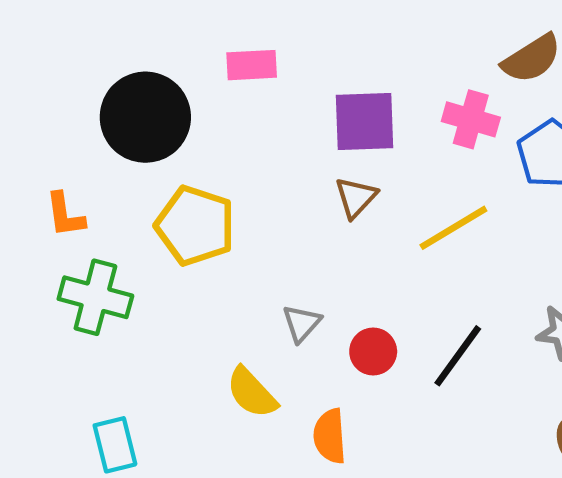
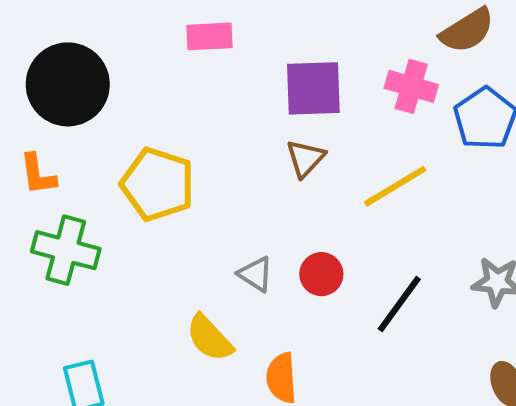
black circle: (145, 117) -> (68, 84), moved
gray triangle: (302, 323) -> (255, 274), turned -39
red circle: (373, 351) -> (321, 274), moved

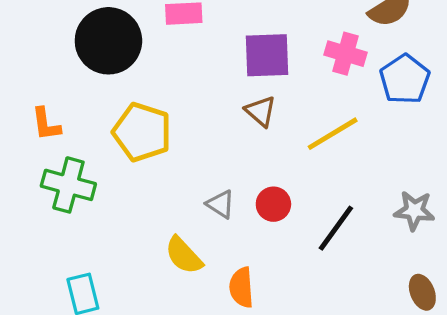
black circle: (68, 84) -> (108, 41), moved
brown triangle: (305, 158) -> (261, 111), turned -32

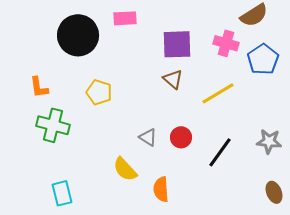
yellow pentagon: (142, 132) -> (99, 92), size x0.7

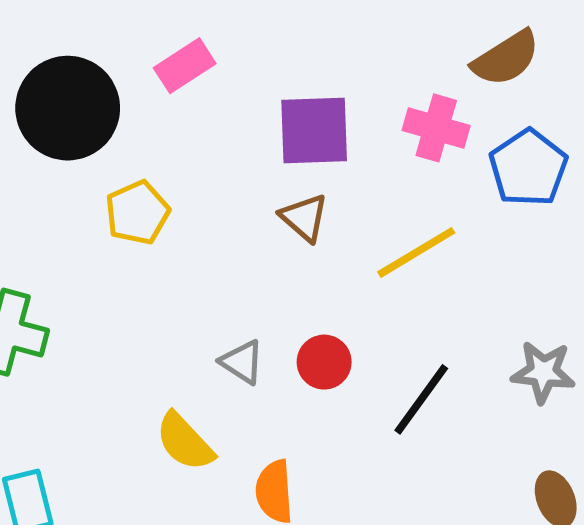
pink rectangle: (125, 18) -> (185, 66), turned -30
yellow pentagon: (99, 92) -> (137, 213), moved, turned 30

